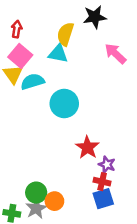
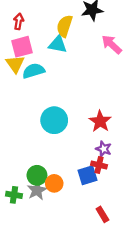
pink square: (20, 56) -> (22, 47), turned 35
cyan circle: (64, 104) -> (54, 120), moved
red star: (87, 147) -> (100, 121), moved
blue square: (103, 199) -> (87, 175), moved

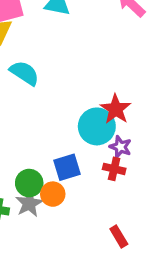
cyan semicircle: (34, 71) -> (24, 73), moved, turned 50
cyan circle: (54, 120) -> (97, 126), moved
blue square: (87, 175) -> (67, 167), moved

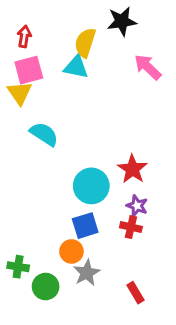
cyan circle: (97, 126) -> (91, 186), moved
green circle: (29, 183) -> (46, 287), moved
gray star: (29, 203) -> (87, 273), moved

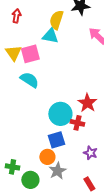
pink square: (29, 70) -> (30, 54), moved
purple star: (137, 206) -> (90, 153), moved
red cross: (131, 227) -> (77, 123), moved

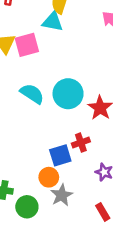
cyan semicircle: (29, 80) -> (32, 94), moved
cyan circle: (60, 114) -> (68, 94), moved
red cross: (77, 123) -> (81, 143), moved, turned -32

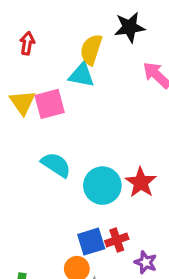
cyan circle: (68, 94) -> (102, 186), moved
red cross: (81, 143) -> (117, 240), moved

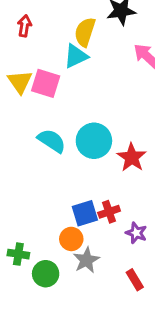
cyan triangle: (82, 75) -> (76, 56), turned -36
pink square: (50, 104) -> (46, 83), turned 32
cyan circle: (102, 186) -> (94, 141), moved

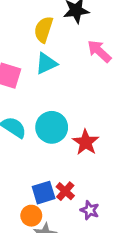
cyan triangle: (76, 56) -> (46, 63), moved
red cross: (109, 212) -> (65, 191), turned -30

